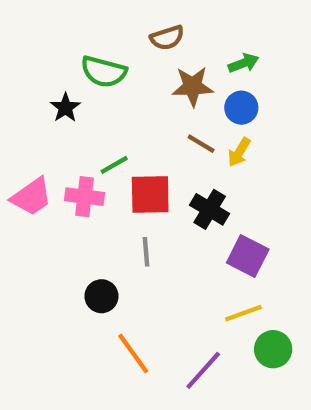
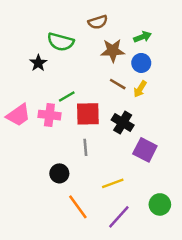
yellow line: (243, 313) -> (113, 183), moved

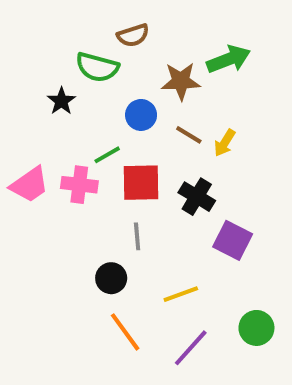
brown semicircle: (98, 22) -> (133, 35), moved
green arrow: (142, 37) -> (229, 59), size x1.5
blue circle: (141, 63) -> (141, 115), moved
black circle: (59, 173) -> (111, 278), moved

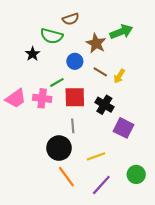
brown star: (181, 81) -> (96, 43), turned 30
black circle: (111, 278) -> (59, 148), size x1.5

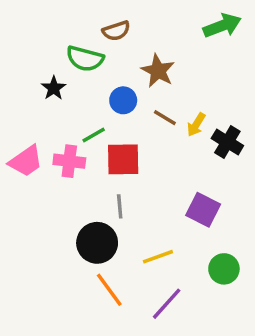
green arrow: (121, 32) -> (222, 26), moved
black cross: (104, 105) -> (227, 142), moved
green circle: (136, 174) -> (224, 269), moved

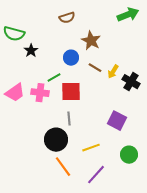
green semicircle: (85, 59) -> (14, 34), moved

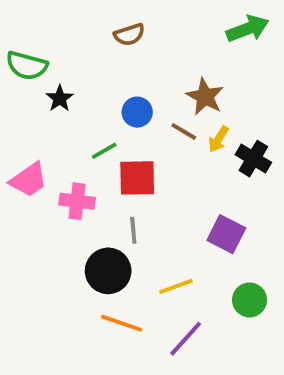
brown star: (91, 41) -> (205, 97), moved
pink cross: (40, 93) -> (77, 201), moved
orange line: (63, 167) -> (122, 323), turned -35

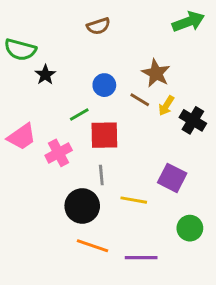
pink cross: (77, 201) -> (59, 153), turned -35
yellow line: (176, 286) -> (134, 200), moved, turned 30
purple line: (186, 339) -> (141, 258), turned 48

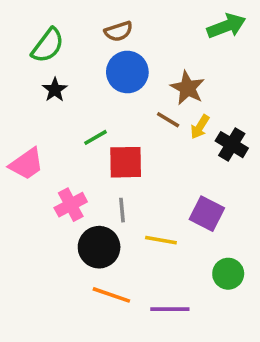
green semicircle: (20, 50) -> (48, 45), moved, turned -68
blue circle: (104, 85) -> (127, 72), moved, size x1.5
pink cross: (59, 153) -> (71, 205), moved

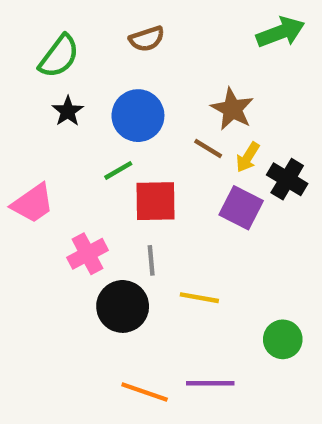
blue circle: (127, 72) -> (138, 116), moved
purple square: (207, 214) -> (241, 208), moved
orange line: (111, 295) -> (145, 392), moved

